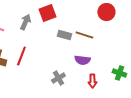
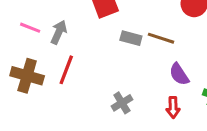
gray arrow: (25, 22) -> (59, 32), moved
purple semicircle: (82, 60) -> (179, 74), moved, turned 49

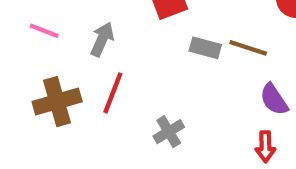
pink line: (30, 28) -> (44, 31), moved
brown cross: (27, 76) -> (57, 102), turned -32
gray cross: (122, 103) -> (169, 132), moved

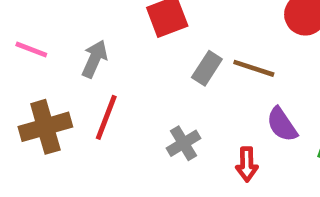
gray rectangle: (205, 48) -> (207, 68), turned -72
gray cross: (169, 132) -> (184, 143), moved
red arrow: (265, 147) -> (247, 164), moved

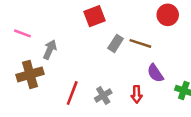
gray arrow: (95, 59) -> (50, 50), moved
red line: (106, 117) -> (72, 93), moved
gray cross: (184, 143) -> (103, 95), moved

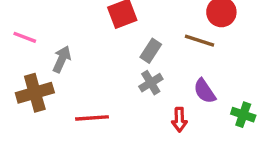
brown line: (140, 43) -> (200, 41), moved
red line: (72, 93) -> (92, 118), turned 65
gray cross: (103, 95) -> (151, 83), moved

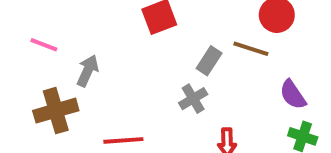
gray rectangle: (151, 51) -> (209, 61), moved
purple semicircle: (205, 91) -> (293, 95), moved

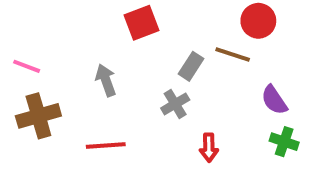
pink line: (44, 45) -> (27, 66), moved
gray arrow: (88, 71) -> (106, 80), moved, turned -44

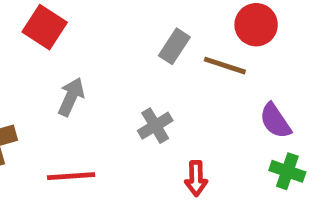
red square: (141, 23) -> (45, 27), moved, turned -36
gray rectangle: (191, 66) -> (174, 46), moved
gray arrow: (106, 80) -> (71, 97), turned 44

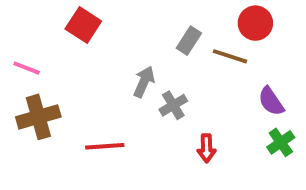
gray arrow: (71, 97) -> (144, 82), moved
green cross: (287, 171) -> (281, 142), turned 36

